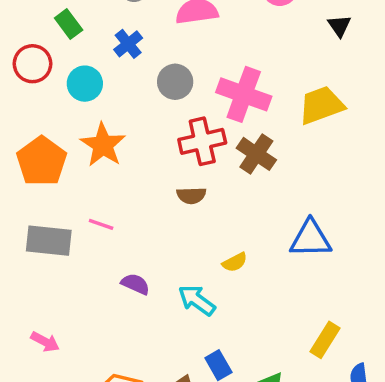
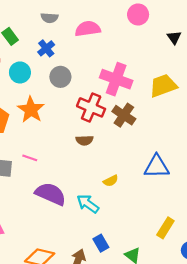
gray circle: (175, 82) -> (60, 77), moved
red cross: (202, 141) -> (91, 107), turned 36
purple semicircle: (135, 284) -> (51, 194), size x1.8

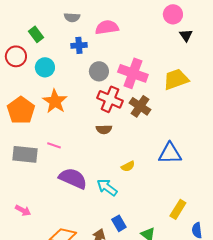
pink circle: (138, 15) -> (173, 14), moved
blue cross: (46, 48) -> (79, 45), moved, turned 35
gray circle: (60, 77) -> (99, 71), moved

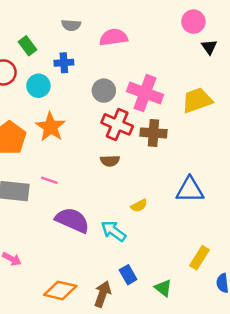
blue cross: (79, 45) -> (64, 63), moved
brown cross: (140, 106) -> (153, 133), turned -30

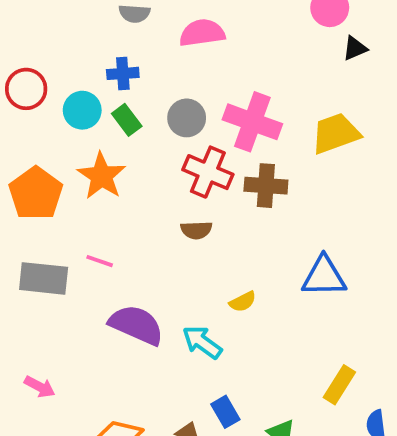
green rectangle: (28, 46) -> (127, 120), moved
black triangle: (209, 47) -> (355, 48), turned 42

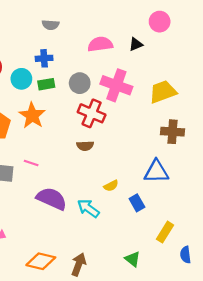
pink semicircle: (202, 33) -> (100, 44), moved
black triangle: (355, 48) -> (136, 44), moved
green rectangle: (127, 120) -> (46, 84), turned -63
brown cross: (266, 186) -> (173, 132), moved
blue rectangle: (225, 412) -> (137, 203), moved

